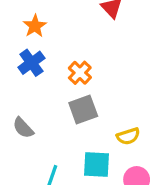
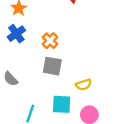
gray square: (83, 109) -> (52, 66), turned 30

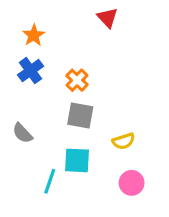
cyan square: (62, 104) -> (77, 160), moved

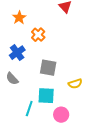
blue cross: (30, 71) -> (17, 53), moved
orange cross: (77, 80) -> (38, 35), moved
pink circle: (132, 183) -> (61, 115), moved

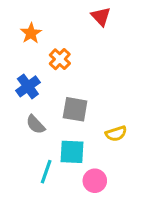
gray semicircle: (12, 79) -> (36, 124), moved

